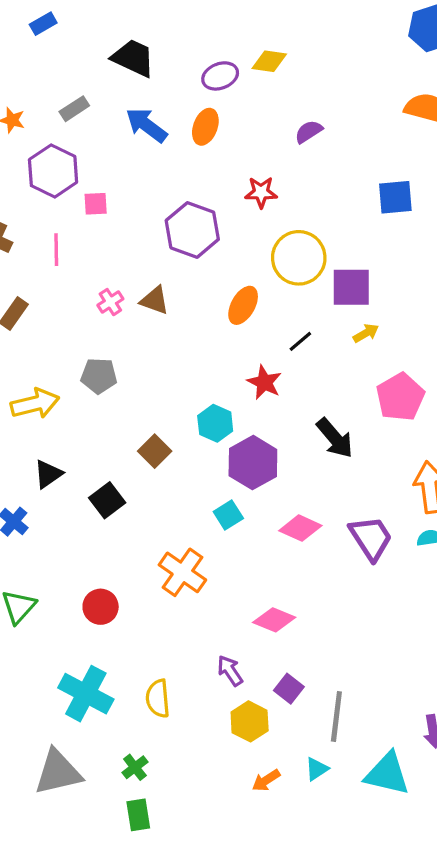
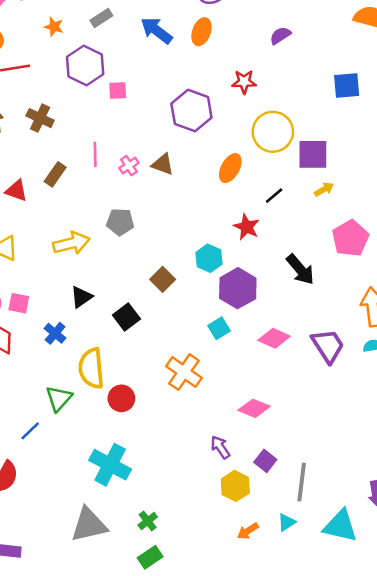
pink line: (56, 250) -> (95, 154), moved
yellow semicircle: (158, 698) -> (91, 368), moved, size x1.4
green rectangle: (138, 815) -> (150, 557), turned 65

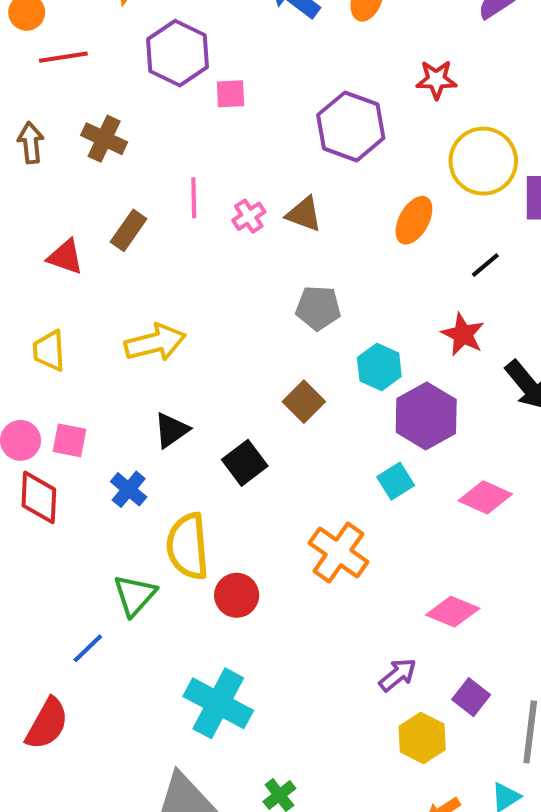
gray pentagon: (120, 222) -> (318, 308), moved
red star: (247, 227) -> (463, 334), moved
purple arrow: (220, 447) -> (398, 675), turned 85

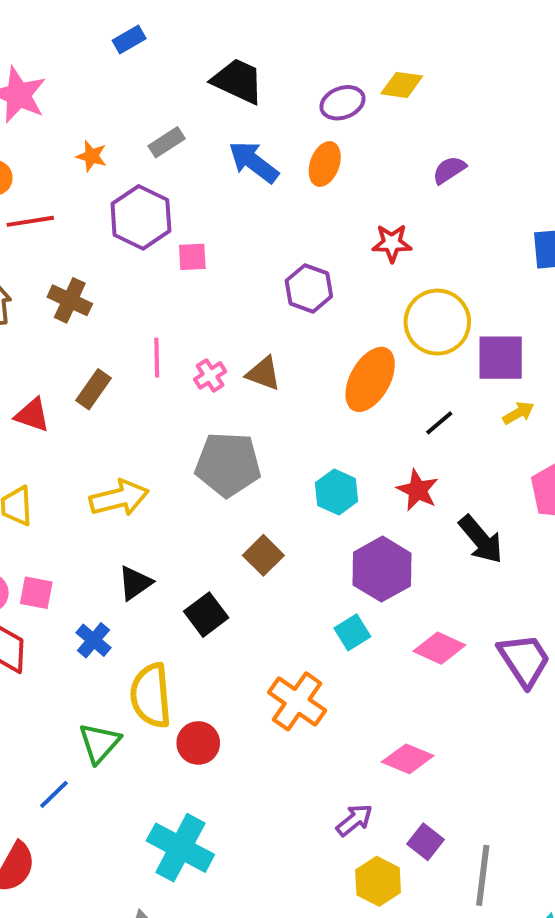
purple hexagon: (351, 126) -> (309, 288), size x0.7
orange ellipse: (414, 220) -> (370, 379), size x1.4
gray pentagon: (318, 308) -> (228, 464), moved, size x1.5
cyan hexagon: (379, 367) -> (337, 492), moved

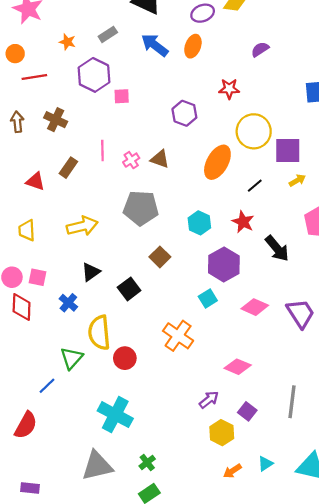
gray line: (483, 875) -> (292, 402), moved

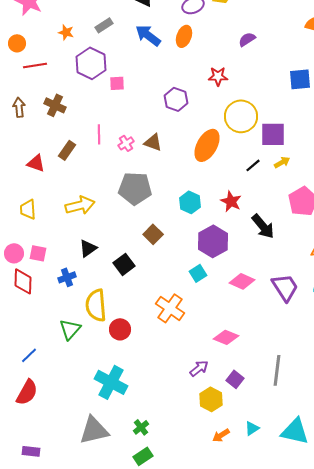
black line: (255, 186) -> (253, 165), moved
blue cross: (68, 303) -> (67, 277), turned 30
blue line: (47, 386) -> (29, 355), moved

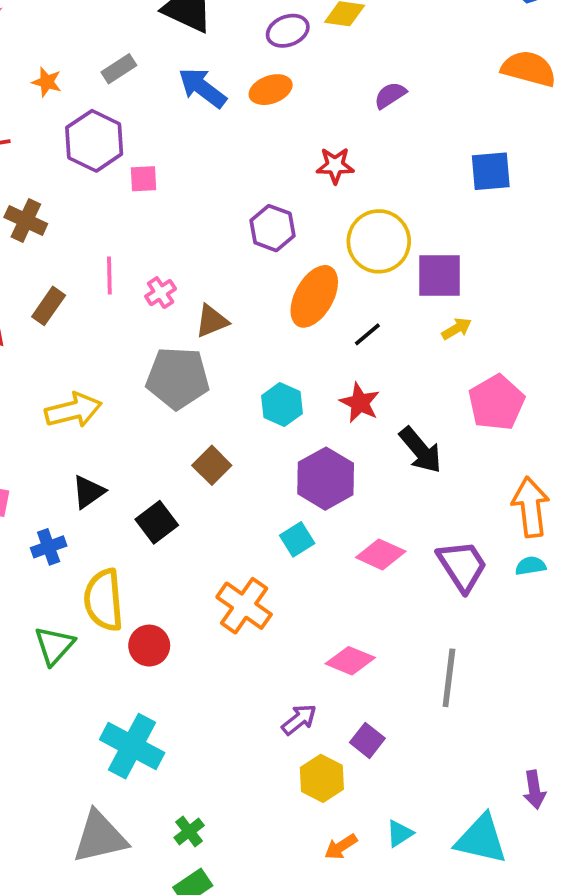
orange ellipse: (184, 36) -> (271, 90), turned 50
purple hexagon: (176, 99) -> (273, 228), moved
brown triangle: (153, 142) -> (212, 321), moved, turned -42
black line: (253, 165) -> (367, 334), moved
gray line: (277, 370) -> (449, 678), moved

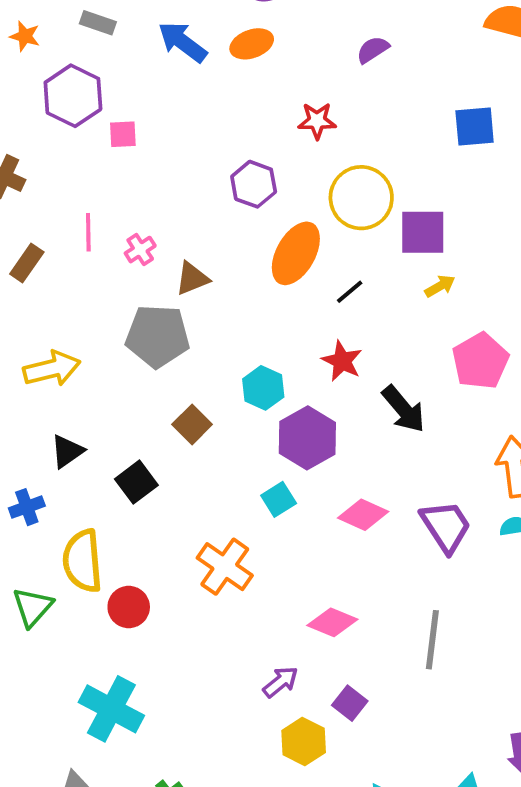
gray rectangle: (119, 69) -> (98, 23), turned 52
cyan hexagon: (282, 405) -> (263, 388), moved

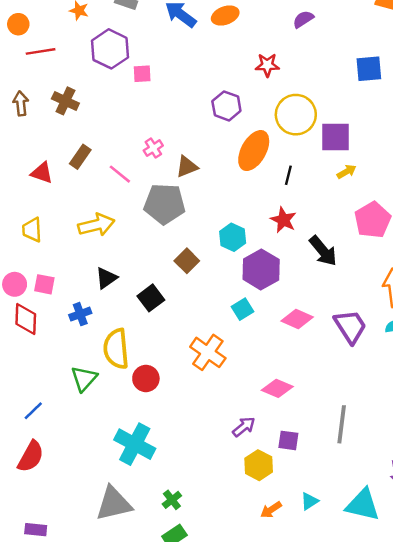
pink line: (88, 232) -> (120, 174), moved, turned -50
black line: (350, 292) -> (288, 175), turned -36
gray line: (432, 640) -> (342, 424), moved
purple square: (350, 703) -> (288, 440), turned -30

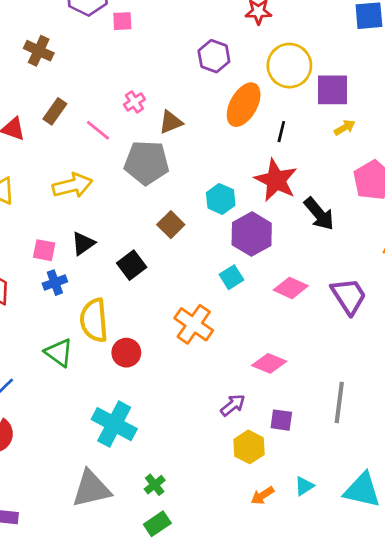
red star: (283, 220) -> (276, 180), size x1.5
pink square: (44, 284) -> (44, 250), moved
green triangle: (84, 378) -> (59, 353), turned -36

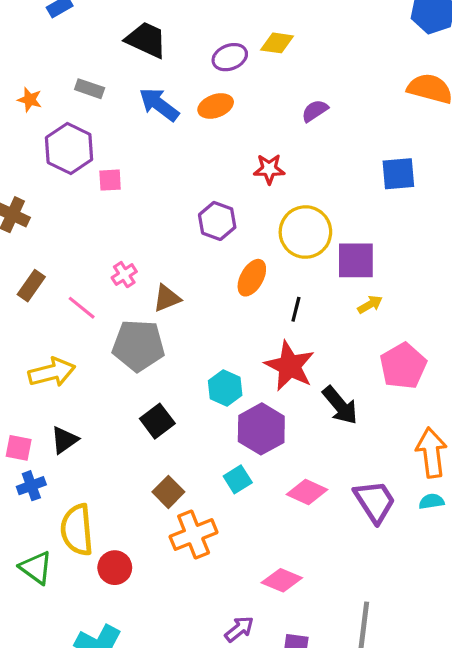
orange ellipse: (244, 105) -> (252, 278), size x0.7
brown square: (171, 225) -> (168, 492), moved
black square: (132, 265) -> (157, 421), moved
orange cross: (194, 324) -> (194, 535), turned 33

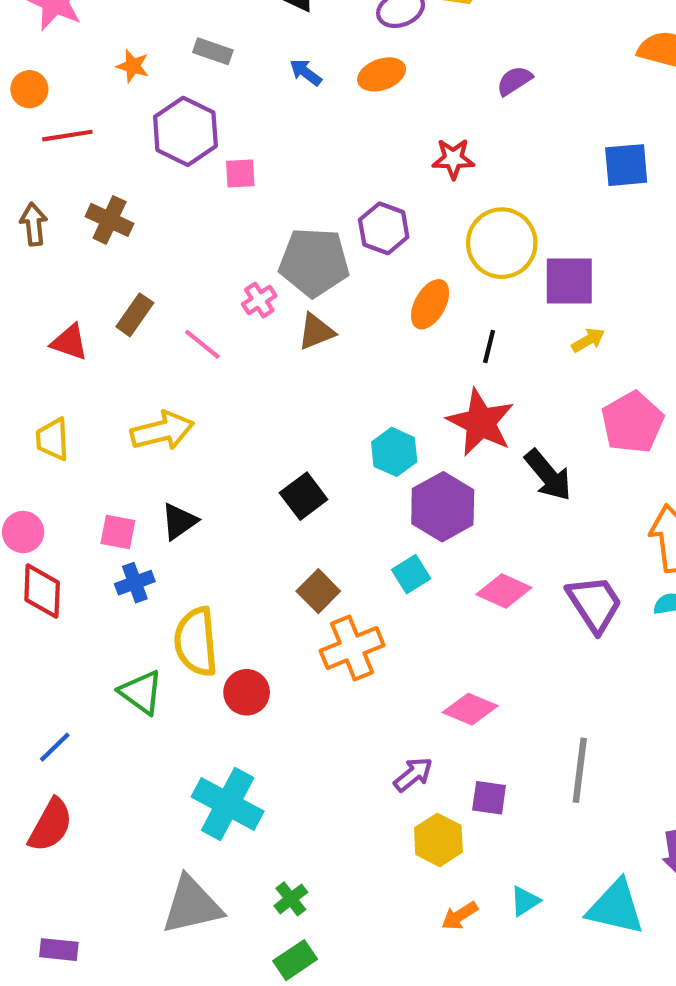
blue arrow: (159, 104) -> (306, 72), size x0.6
gray pentagon: (138, 345) -> (314, 262), moved

